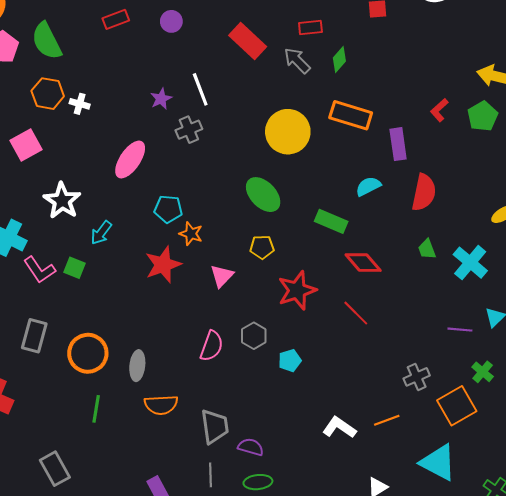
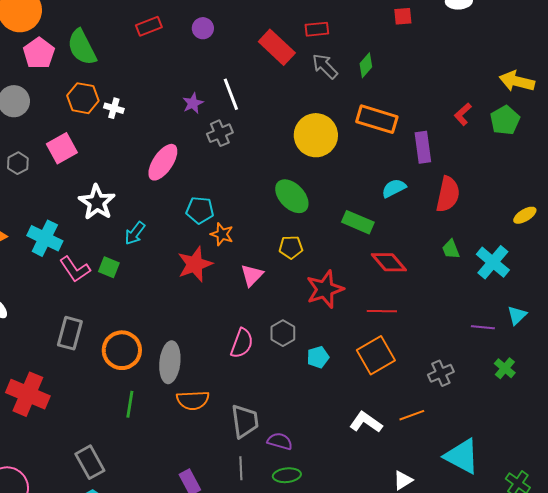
red rectangle: (310, 28) -> (317, 29), moved
red line: (356, 313) -> (382, 311), turned -44
gray ellipse: (137, 366) -> (170, 362), size x1.4
orange square: (457, 406) -> (376, 355), moved

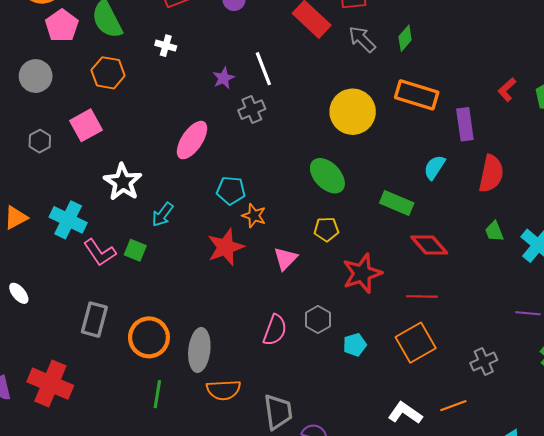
white cross: (114, 108) -> (166, 46), moved
cyan semicircle: (394, 188) -> (434, 167), turned -30

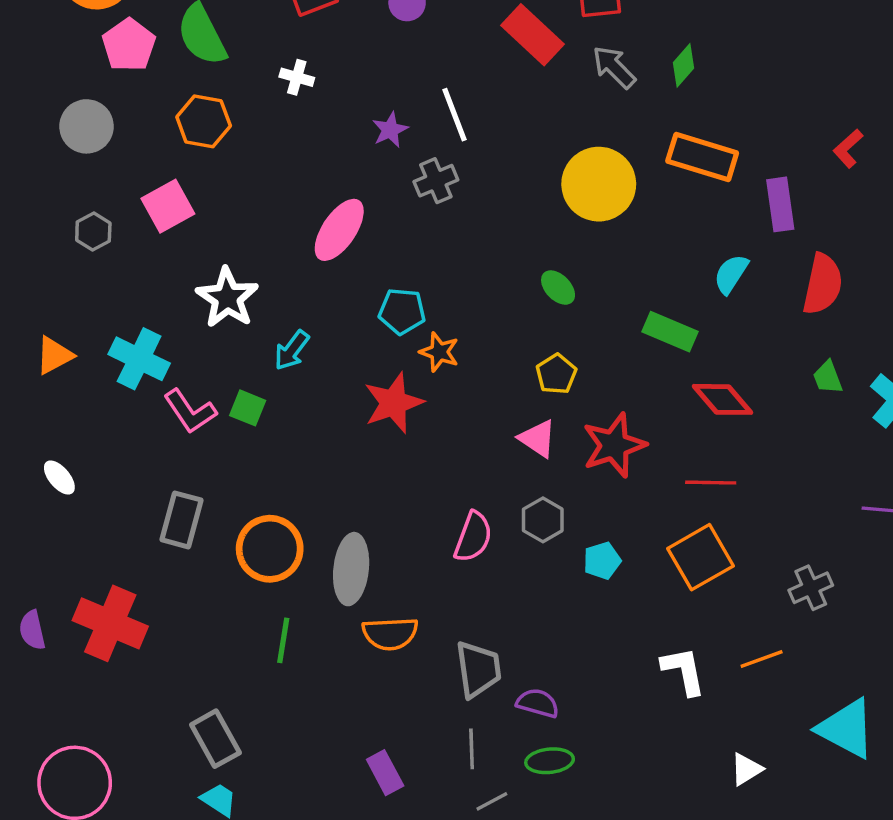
green ellipse: (327, 176) -> (558, 288), size x0.6
yellow pentagon: (326, 229) -> (556, 374), turned -30
pink triangle: (285, 259) -> (538, 438), moved, turned -40
white L-shape: (405, 413) -> (684, 671), turned 44

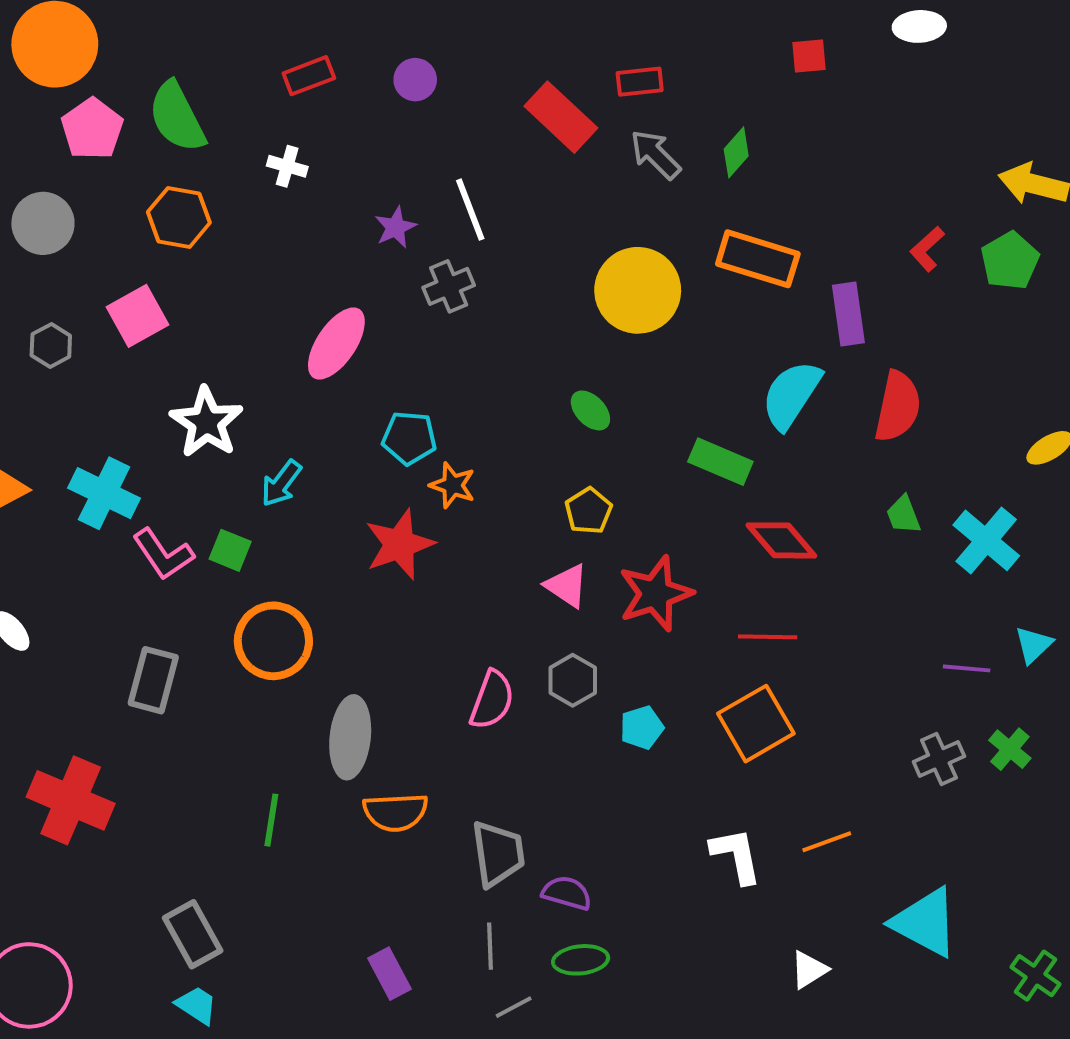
cyan semicircle: (731, 274) -> (791, 395), size x1.5
orange circle: (270, 549) -> (273, 641), moved
gray cross: (811, 588) -> (939, 759), moved

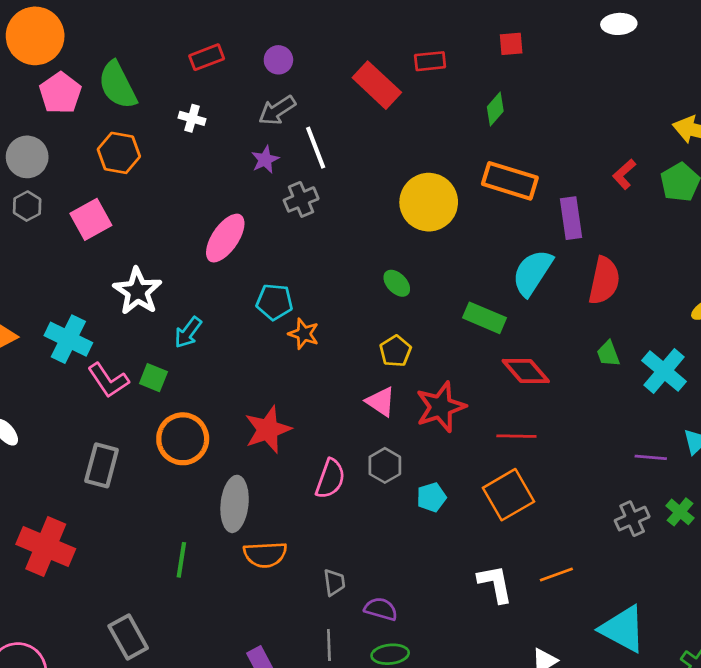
red square: (809, 56) -> (511, 44), moved
gray arrow: (655, 154) -> (277, 110), moved, turned -78
gray hexagon: (51, 345) -> (27, 206), moved
red star: (399, 544) -> (268, 429), moved
gray trapezoid: (498, 854) -> (334, 582), size x0.6

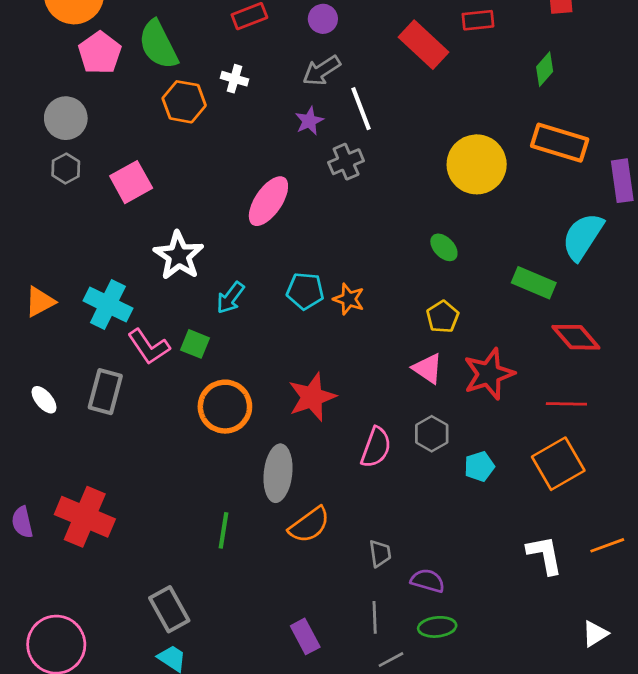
orange hexagon: (119, 153) -> (184, 102), moved
cyan pentagon: (274, 302) -> (305, 291), moved
gray rectangle: (102, 465) -> (105, 392), moved
orange semicircle: (265, 554) -> (309, 525), turned -33

